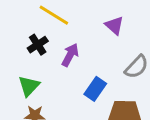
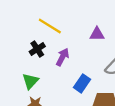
purple triangle: (114, 25) -> (97, 34), turned -42

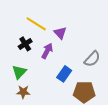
purple triangle: (97, 34) -> (60, 33), moved, turned 48

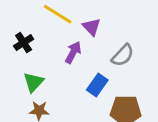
black cross: (25, 44) -> (24, 43), moved
gray semicircle: (92, 59) -> (123, 55), moved

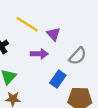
purple arrow: (73, 52) -> (39, 54), turned 63

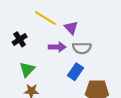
gray semicircle: (78, 56) -> (82, 48), moved, turned 48

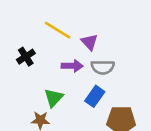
green triangle: (27, 70) -> (54, 98), moved

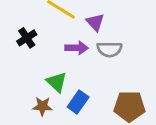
blue rectangle: (95, 96) -> (78, 102), moved
green triangle: (54, 98) -> (57, 82), turned -30

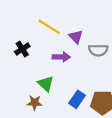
gray semicircle: (109, 49) -> (98, 50), moved
blue rectangle: (78, 102) -> (77, 99), moved

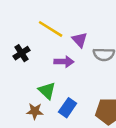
blue rectangle: (77, 99) -> (68, 108), moved

